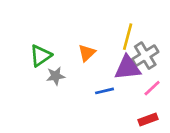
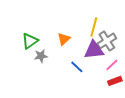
blue line: (104, 91) -> (77, 67), turned 56
red rectangle: (148, 119) -> (115, 81), moved

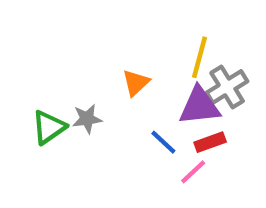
green triangle: (30, 41) -> (49, 127), moved
pink line: (112, 65) -> (193, 172), moved
red rectangle: (115, 81) -> (210, 142), moved

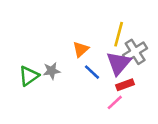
purple triangle: (199, 106) -> (119, 63), turned -44
blue line: (163, 142) -> (92, 72), moved

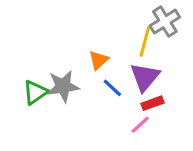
gray cross: (135, 52) -> (165, 22), moved
gray star: (52, 71) -> (63, 86), size x1.5

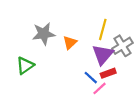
gray cross: (165, 22) -> (122, 46), moved
gray star: (63, 86) -> (44, 34), moved
blue line: (112, 88) -> (91, 78), moved

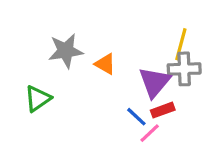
yellow line: (103, 29) -> (181, 44), moved
orange triangle: (70, 43) -> (105, 64), turned -48
gray cross: (122, 46) -> (184, 69), turned 30

